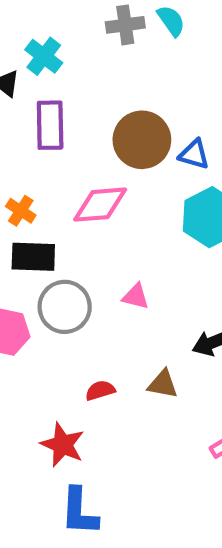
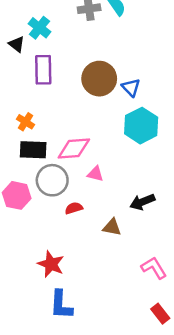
blue triangle: (194, 154) -> (131, 87), turned 30
pink diamond: (100, 205) -> (74, 148), moved
red semicircle: (100, 390) -> (74, 208), moved

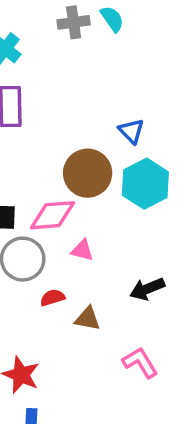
brown circle: (99, 79) -> (88, 173), moved
brown triangle: (112, 227) -> (88, 319), moved
pink L-shape: (154, 268) -> (140, 362), moved

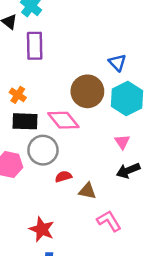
pink diamond: (53, 215) -> (63, 120), turned 56
pink triangle: (82, 250) -> (122, 142), moved, turned 42
pink L-shape: (140, 362) -> (109, 221), moved

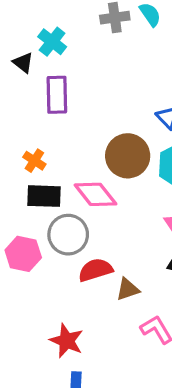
red semicircle: (63, 177) -> (95, 270), size x1.5
brown triangle: (87, 191) -> (128, 289), turned -30

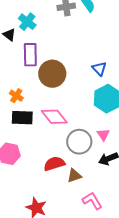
brown circle: (128, 156) -> (52, 74), moved
gray circle: (68, 235) -> (79, 142), moved

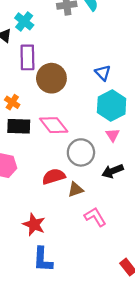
pink triangle: (103, 135) -> (113, 135), moved

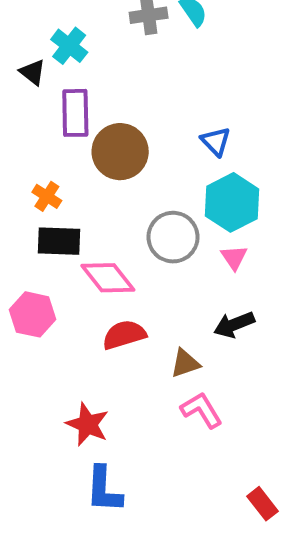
pink diamond: (54, 125) -> (108, 278), moved
gray circle: (81, 152) -> (173, 237), moved
brown triangle: (75, 190) -> (185, 363), moved

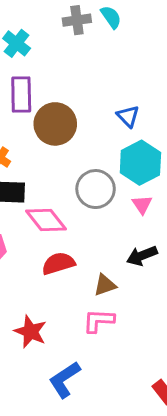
pink L-shape: (201, 410) -> (99, 321), moved, turned -56
blue L-shape: (104, 489) -> (65, 380), moved, turned 54

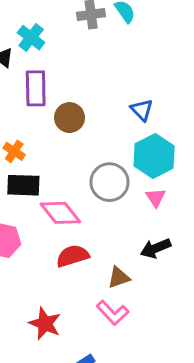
brown circle: (55, 124) -> (70, 118), size x0.7
pink L-shape: (99, 321) -> (113, 313), turned -136

